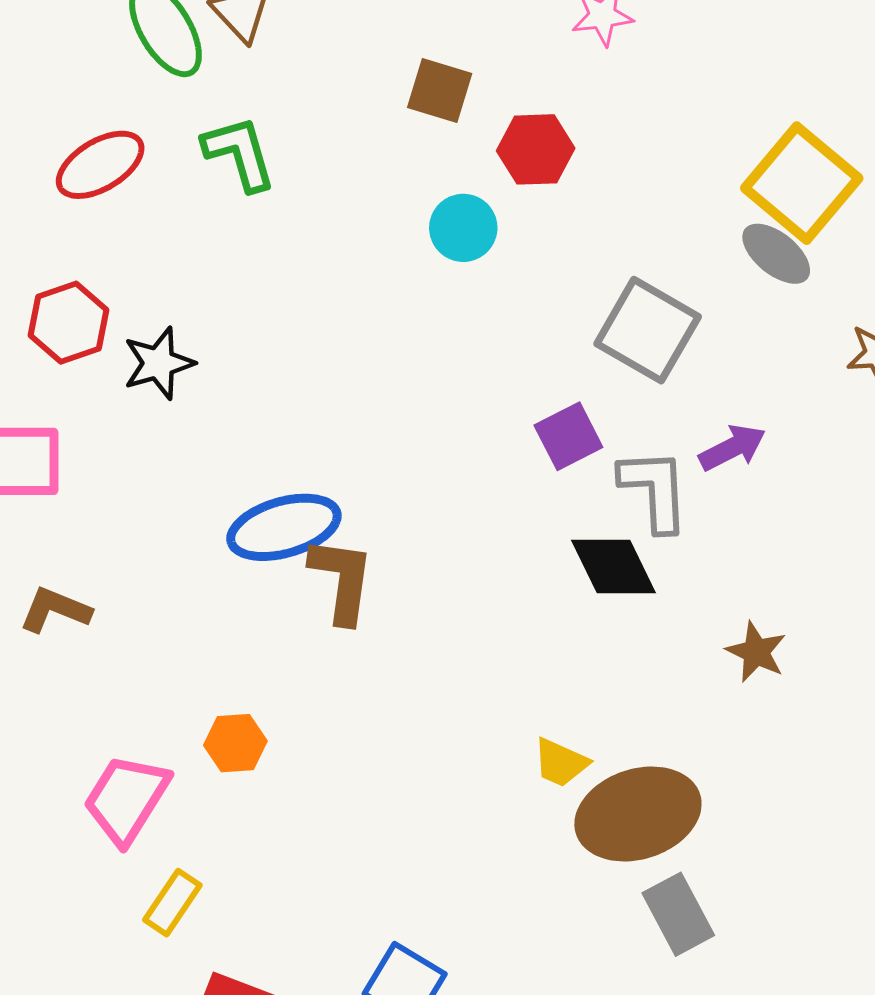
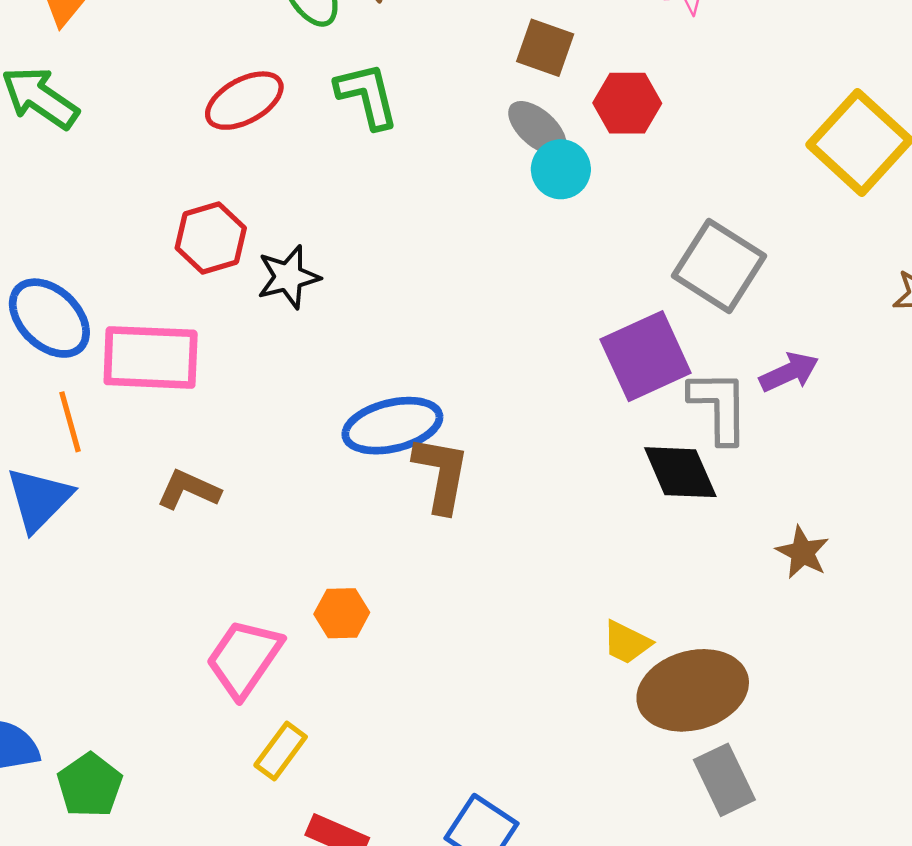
gray ellipse: (776, 254) -> (537, 128), moved
purple square: (568, 436) -> (646, 356), size x1.5

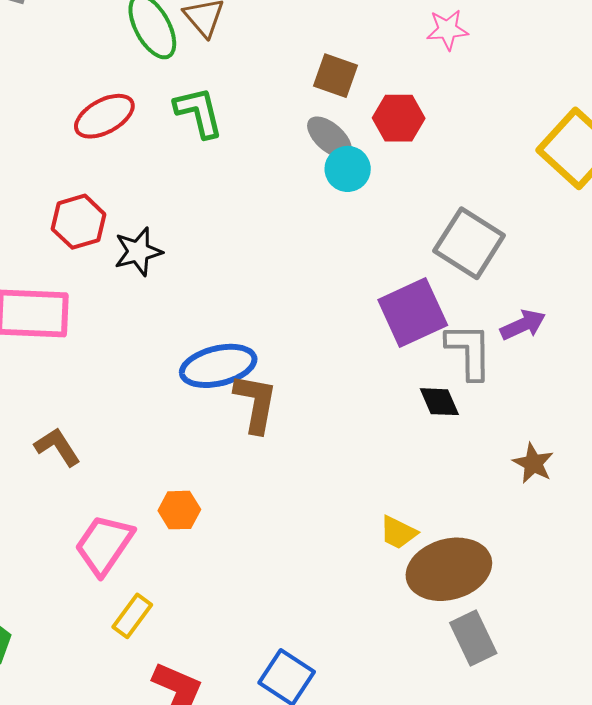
black diamond: (680, 472) -> (439, 402), size x0.7
brown L-shape: (189, 490) -> (57, 447), moved, turned 33

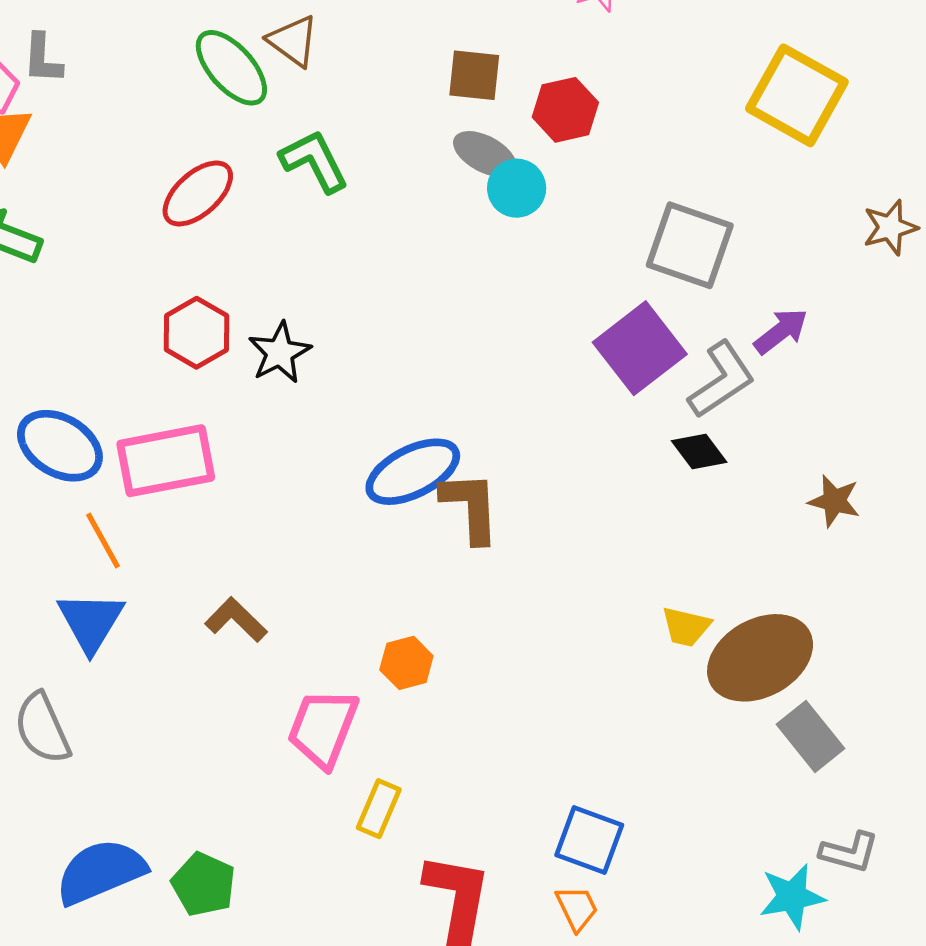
gray L-shape: (469, 351) -> (721, 380), turned 70

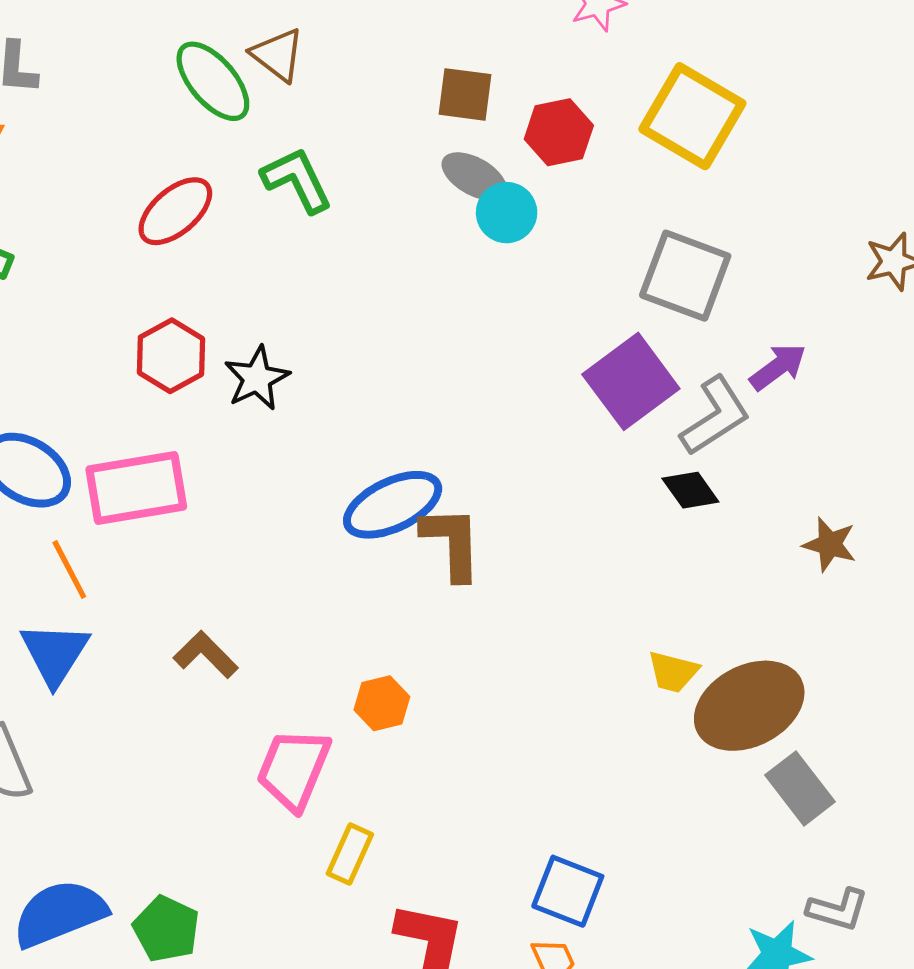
yellow square: (797, 95) -> (692, 116), moved

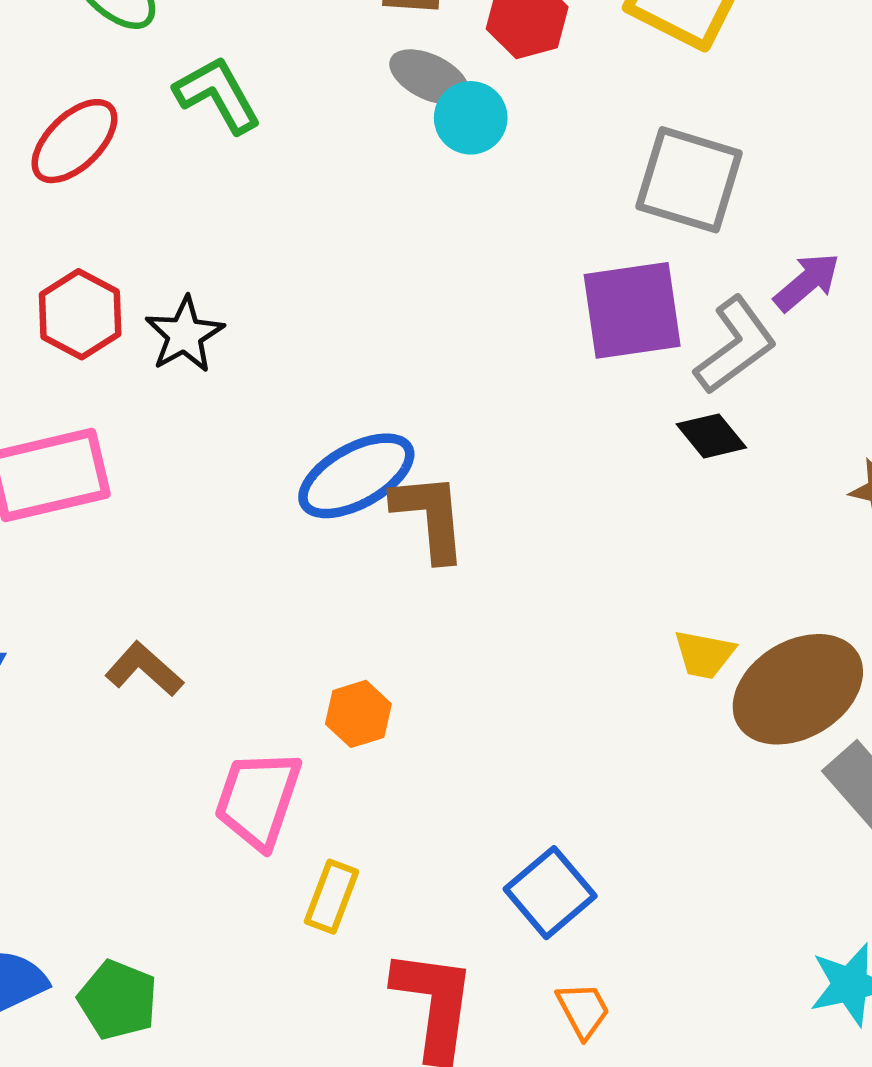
purple square: (631, 381) -> (632, 310), turned 32
blue square: (568, 891) -> (550, 893), moved, turned 32

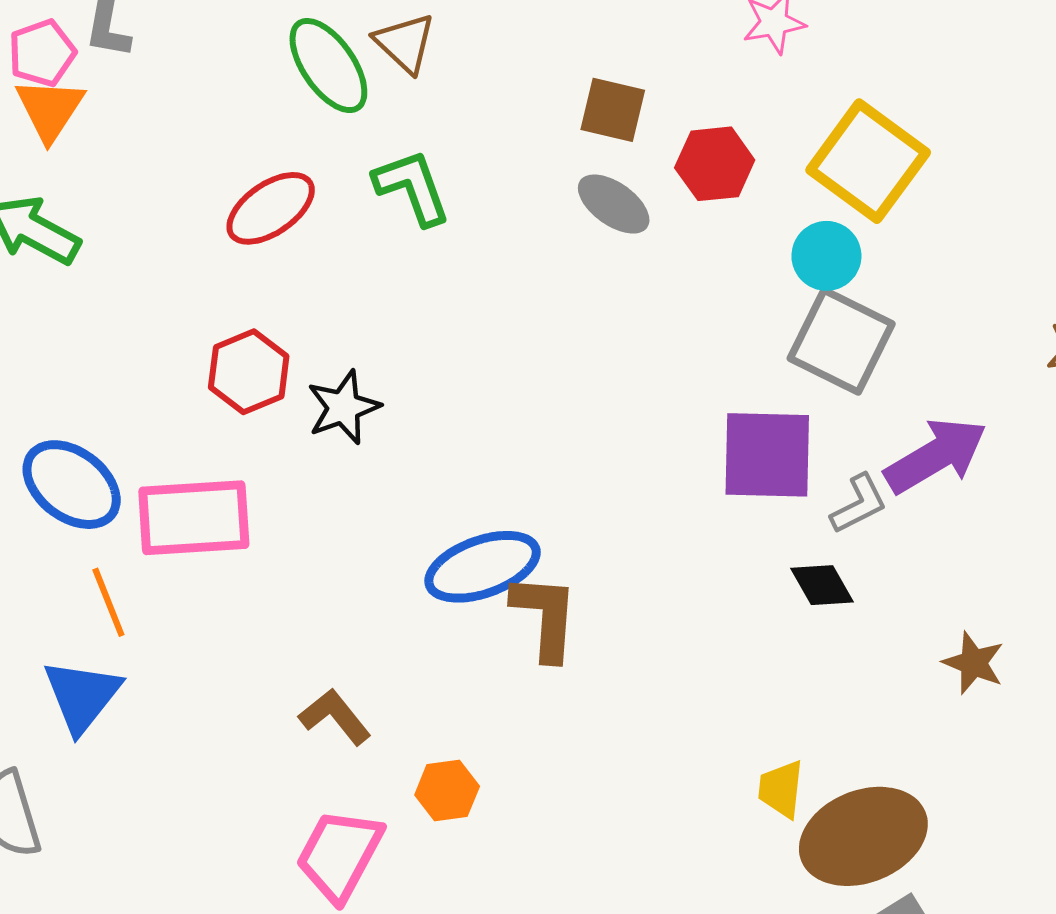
cyan circle: (471, 118) -> (826, 256), moved
purple arrow: (807, 282) -> (936, 456), size x1.5
gray L-shape: (735, 345) -> (859, 504), size x0.7
yellow trapezoid: (704, 654) -> (781, 789), turned 76
brown L-shape: (144, 669) -> (335, 717), moved

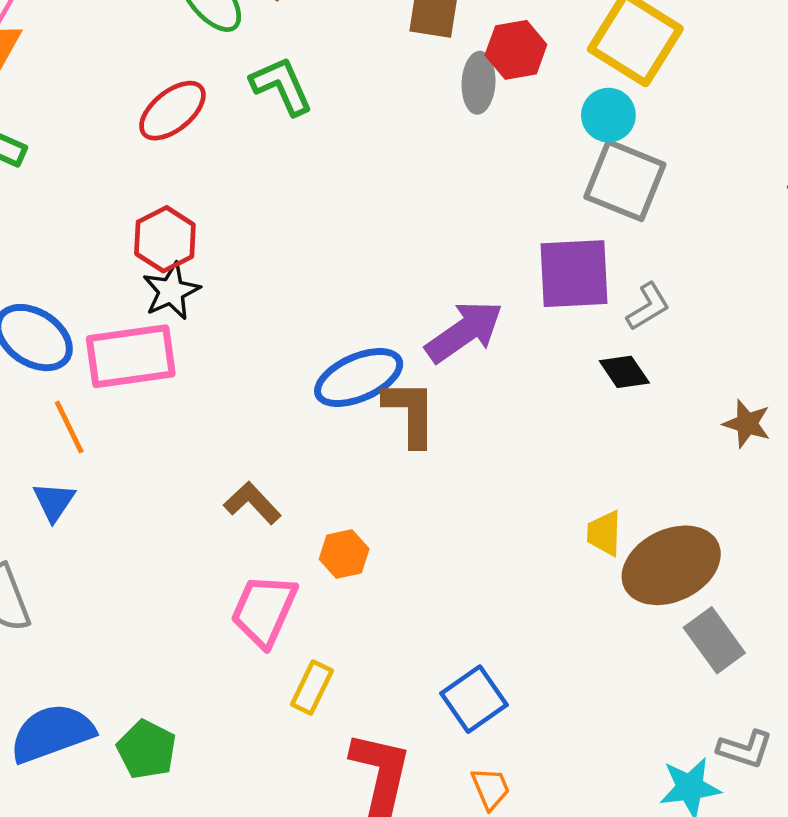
gray ellipse: (614, 204) -> (479, 83), moved, turned 62
black star: (343, 407) -> (171, 291), moved
purple arrow: (936, 456) -> (464, 332), moved
blue triangle: (82, 696) -> (54, 502), size x0.7

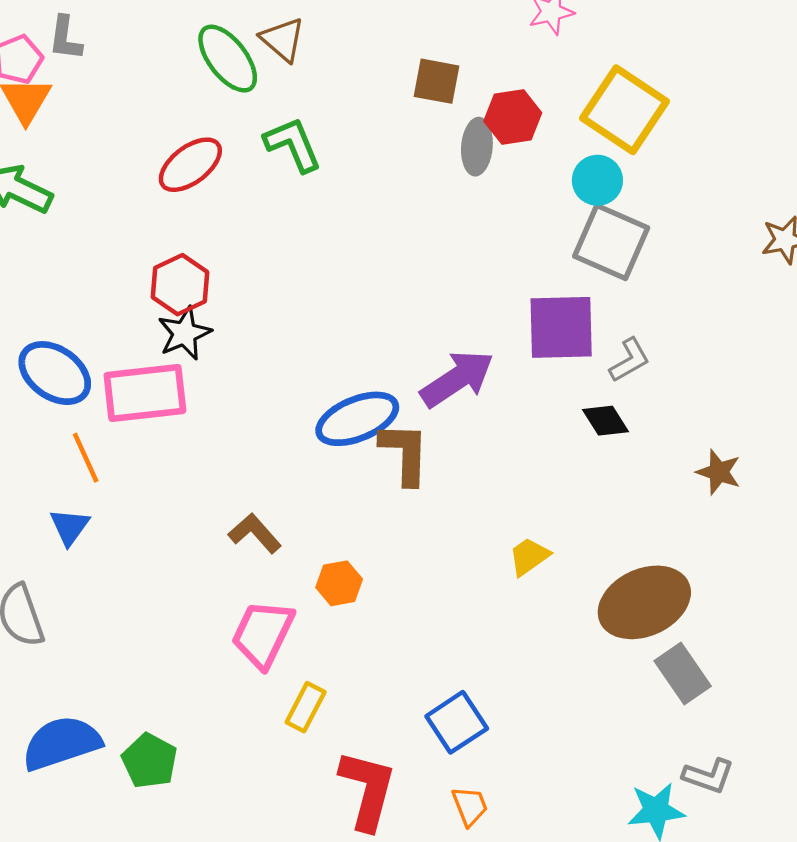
yellow trapezoid: (604, 533) -> (529, 556), moved, turned 51

